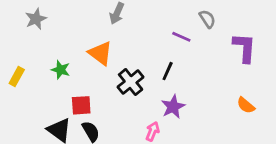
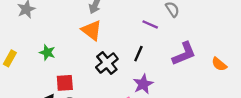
purple L-shape: (244, 48) -> (184, 54), moved, turned 64
orange triangle: (100, 53) -> (92, 30), moved
orange semicircle: (246, 105) -> (219, 64), moved

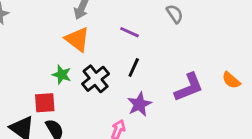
purple line: (150, 24) -> (129, 32), moved
green star: (47, 52) -> (62, 75), moved
purple L-shape: (184, 54) -> (189, 87), moved

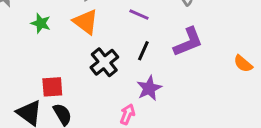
green star: (62, 75) -> (41, 23), moved
purple L-shape: (189, 87) -> (188, 42), moved

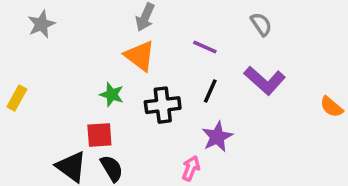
green star: (41, 23) -> (112, 95), moved
purple L-shape: (188, 42) -> (265, 80), turned 64
black cross: (104, 62) -> (163, 105), turned 32

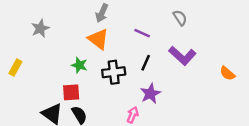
gray star: (41, 24) -> (40, 28), moved

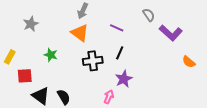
purple L-shape: (182, 56) -> (171, 33), moved
green star: (79, 65) -> (51, 55), moved
red square: (71, 92) -> (25, 76), moved

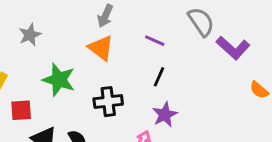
gray semicircle: (149, 15) -> (201, 22), size x1.5
green star: (51, 55) -> (59, 80), size x1.6
black cross: (93, 61) -> (108, 102), moved

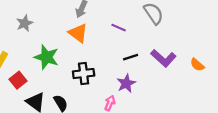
purple L-shape: (233, 48) -> (163, 58), moved
black line: (159, 77) -> (131, 57), moved, turned 48
red square: (21, 110) -> (18, 80), turned -35

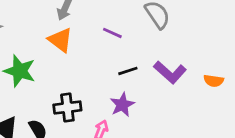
orange semicircle: (197, 65) -> (214, 81), turned -32
black cross: (84, 74) -> (67, 107), moved

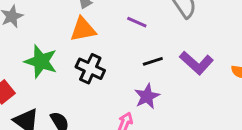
orange triangle: (60, 40) -> (83, 29), turned -48
black cross: (67, 107) -> (90, 69), moved, turned 32

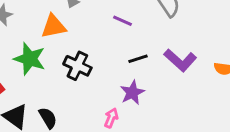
orange triangle: (83, 29) -> (53, 26), moved

